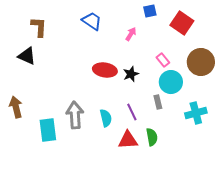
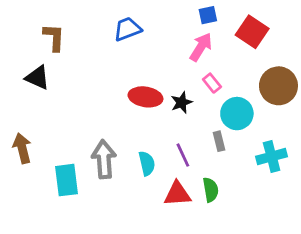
blue trapezoid: (92, 21) -> (127, 29), turned -55
pink arrow: (131, 34) -> (201, 47), moved, size x1.5
pink rectangle: (163, 60) -> (212, 83), moved

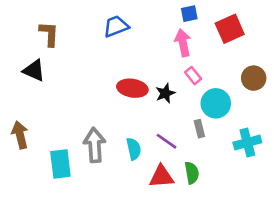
red square: (252, 32) -> (230, 29), turned 32
pink arrow: (201, 47) -> (183, 43), turned -44
brown circle: (278, 86) -> (254, 78), size x0.7
purple line: (183, 155) -> (167, 141), turned -30

